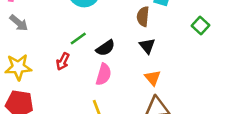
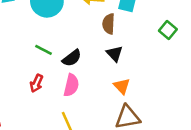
green line: (78, 38) -> (43, 50), turned 66
red arrow: (63, 61) -> (36, 83), moved

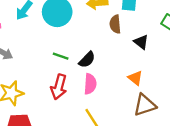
black triangle: (115, 54) -> (141, 42), moved
red arrow: (36, 83) -> (59, 87), size x1.5

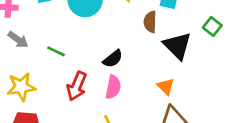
black triangle: (141, 42) -> (177, 46), size x1.6
green line: (61, 56) -> (56, 51), moved

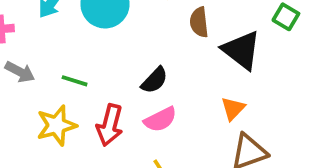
orange triangle: (166, 86) -> (233, 109), turned 36
yellow star: (21, 87) -> (56, 125), moved
pink semicircle: (113, 87) -> (160, 119), turned 60

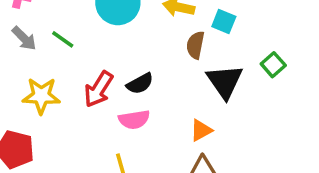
green line: (75, 81) -> (63, 39), moved
red arrow: (110, 125) -> (99, 89), moved

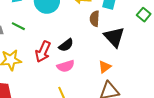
green square: (273, 65) -> (144, 15), moved

